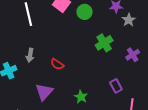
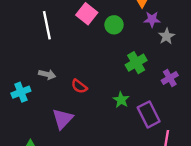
gray arrow: (30, 55) -> (47, 74), turned -88
purple rectangle: (116, 86) -> (149, 114), size x1.5
green star: (81, 97) -> (121, 100), moved

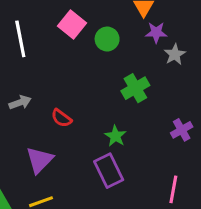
gray arrow: (47, 74) -> (20, 102), turned -35
purple cross: (170, 78) -> (182, 130), moved
purple rectangle: (149, 114) -> (109, 171), moved

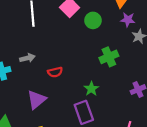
red semicircle: (61, 118) -> (55, 72), turned -56

